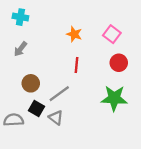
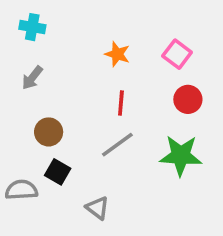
gray line: (59, 94) -> (117, 145), moved
gray triangle: (56, 118) -> (97, 208), moved

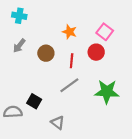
red circle: (188, 99) -> (96, 52), moved
brown circle: (49, 132) -> (46, 53), moved

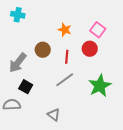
gray arrow: (19, 46) -> (18, 63), moved, size x1.5
green star: (107, 92) -> (100, 86), turned -30
black square: (34, 101) -> (26, 87), moved

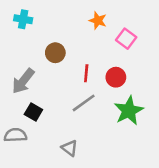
orange star: (65, 30) -> (98, 21), moved
red circle: (90, 49) -> (116, 77), moved
brown circle: (43, 50) -> (55, 53), moved

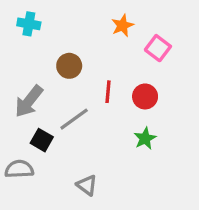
orange star: (98, 21) -> (122, 25), turned 30
gray line: (84, 103) -> (74, 119), moved
green star: (129, 111) -> (145, 138), moved, size x0.6

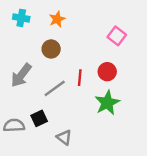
orange star: (122, 25) -> (57, 19), moved
red line: (108, 92) -> (80, 78), moved
green star: (145, 138) -> (107, 103), size x1.5
black square: (42, 140) -> (39, 118), moved, turned 35

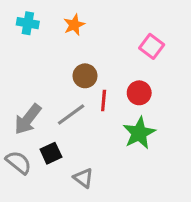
brown circle: (51, 49) -> (85, 76), moved
gray arrow: (21, 75) -> (28, 119), moved
gray semicircle: (14, 125) -> (18, 162), turned 42

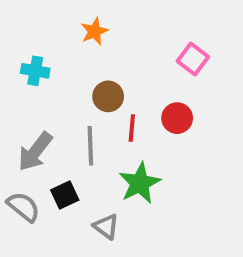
cyan cross: (28, 23) -> (35, 71), moved
gray line: (71, 114) -> (90, 146), turned -56
green star: (139, 133) -> (140, 183), moved

